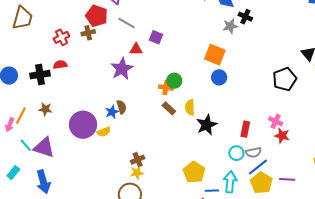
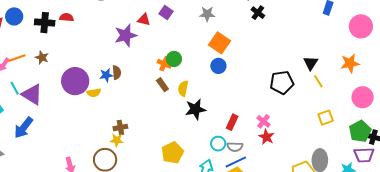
gray star: (230, 26) -> (207, 14), moved
orange line: (21, 116) -> (17, 58), turned 30
blue arrow: (43, 182) -> (24, 128), turned 40

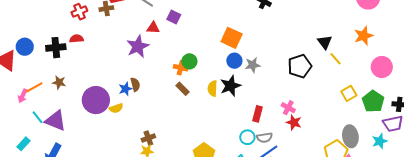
gray star: (207, 14) -> (253, 65), moved
yellow semicircle: (183, 88) -> (212, 89), moved
black star: (195, 109) -> (230, 86), moved
green pentagon: (360, 131) -> (373, 101), moved

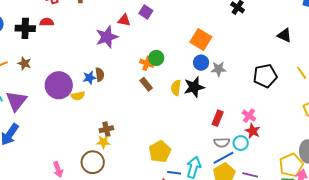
black triangle: (325, 42) -> (284, 35), moved, turned -35
purple triangle: (56, 121) -> (16, 101), turned 40
cyan circle: (247, 137) -> (241, 143), moved

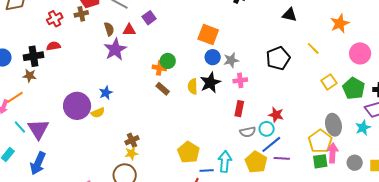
purple square: (146, 12) -> (149, 18), turned 32
brown star: (24, 63) -> (30, 76), moved
brown semicircle: (100, 75) -> (109, 29), moved
pink cross: (249, 116) -> (240, 80), moved, turned -32
blue line: (223, 158) -> (271, 144), moved

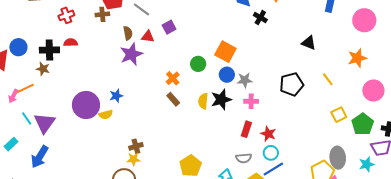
red cross: (55, 19) -> (66, 15), moved
green circle: (168, 61) -> (198, 64), moved
orange cross: (159, 68) -> (173, 78), turned 32
red star: (276, 115) -> (268, 134), moved
gray semicircle: (248, 132) -> (244, 158), moved

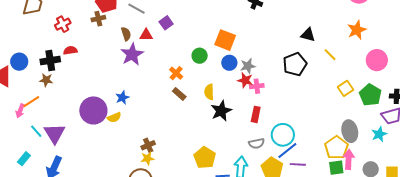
black triangle: (309, 43) -> (308, 35), moved
black star: (221, 100) -> (221, 111), moved
red star: (268, 134) -> (245, 80), moved
cyan circle: (271, 153) -> (283, 135), size x1.5

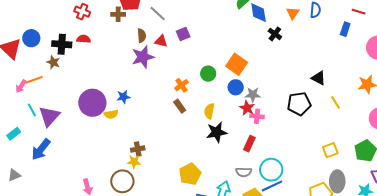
red cross: (63, 24) -> (82, 12), turned 35
yellow square: (345, 88) -> (330, 150), moved

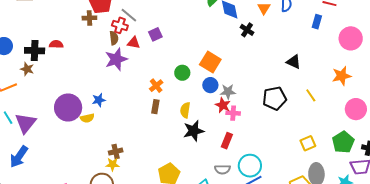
red cross: (82, 12) -> (120, 25), moved
black triangle: (319, 78) -> (294, 62), moved
brown rectangle: (180, 106) -> (155, 107), turned 48

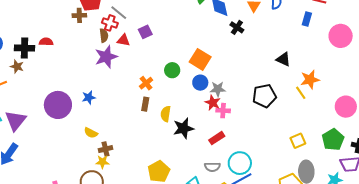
orange star: (342, 76) -> (310, 80), moved
yellow semicircle: (185, 110) -> (166, 114), moved
yellow semicircle: (87, 118) -> (91, 133), moved, turned 40
red rectangle: (227, 141) -> (217, 138), turned 35

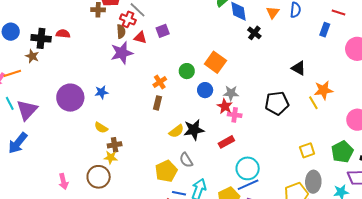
blue circle: (200, 83) -> (205, 90), moved
yellow semicircle: (166, 114) -> (176, 131), moved, turned -140
gray semicircle: (212, 167) -> (186, 160), moved, turned 56

